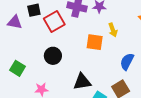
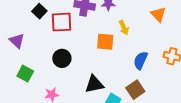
black square: (34, 10) -> (39, 11), turned -32
purple triangle: (15, 22) -> (17, 41), moved, turned 35
red square: (54, 22) -> (62, 22), turned 30

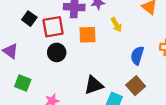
orange square: (105, 42) -> (88, 35), moved
black circle: (62, 58) -> (57, 52), moved

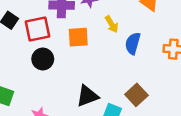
blue semicircle: (137, 55) -> (133, 43), moved

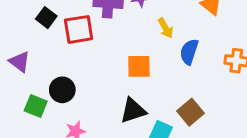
orange square: (78, 37) -> (139, 66), moved
black circle: (43, 59) -> (62, 90), moved

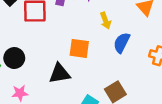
black triangle: (133, 111) -> (60, 73), moved

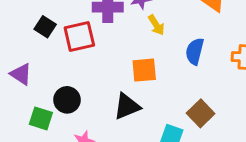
yellow arrow: (105, 21) -> (156, 25), moved

